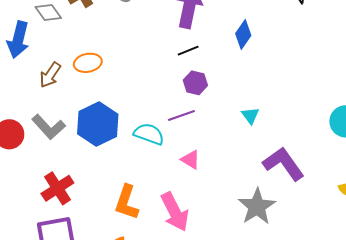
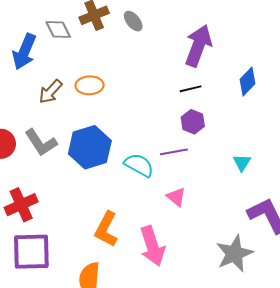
red cross: (57, 188) -> (21, 205), moved

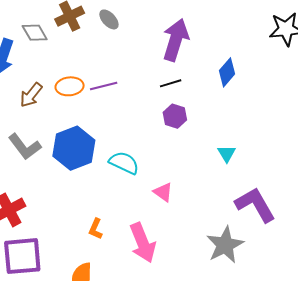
purple line: (174, 152) -> (104, 86), moved
orange L-shape: (106, 229) -> (96, 229), size x0.6

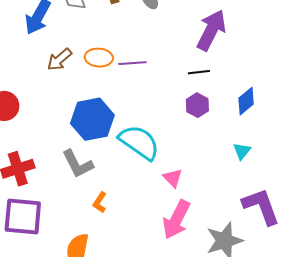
blue diamond: (227, 72) -> (246, 101), moved
gray L-shape: (25, 147) -> (78, 164), moved
cyan semicircle: (124, 163) -> (139, 142), size x1.4
pink arrow: (143, 243) -> (176, 220), moved, turned 39

